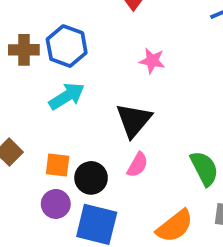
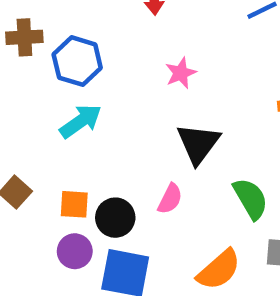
brown cross: (24, 50) -> (24, 37), moved
pink star: (152, 61) -> (181, 73), turned -30
black triangle: (134, 120) -> (198, 144), moved

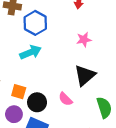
pink semicircle: (170, 199) -> (65, 99), turned 96

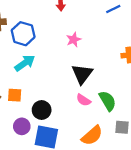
orange square: (19, 92) -> (15, 95), moved
pink semicircle: (65, 99) -> (84, 100), moved

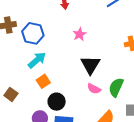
orange square: (15, 95) -> (43, 81), moved, turned -32
green semicircle: (108, 101) -> (116, 87), turned -120

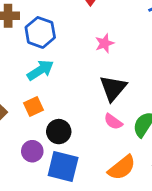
orange square: (43, 81) -> (34, 106), moved

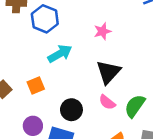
cyan arrow: (40, 70) -> (60, 54), moved
black circle: (59, 132) -> (71, 110), moved

